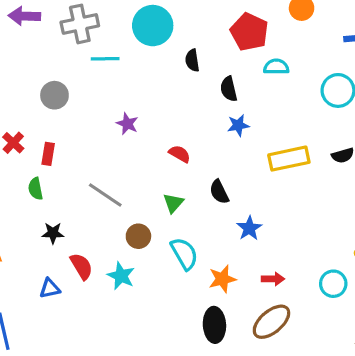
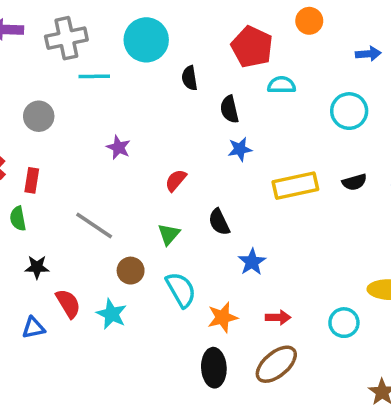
red semicircle: (180, 154) -> (176, 180), turned -80

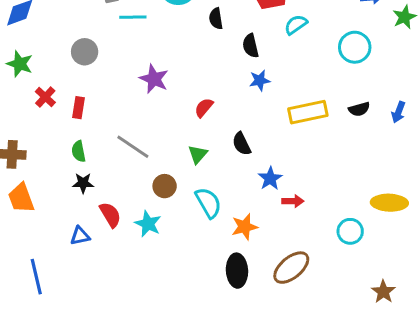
cyan semicircle: (282, 85) -> (296, 25), turned -35
purple star: (118, 147) -> (154, 79), size x1.4
green semicircle: (18, 219) -> (79, 151), moved
red arrow: (278, 317) -> (293, 201), moved

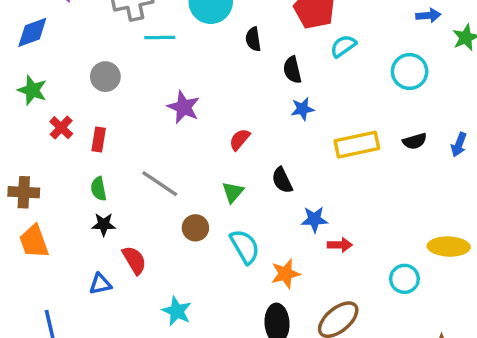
blue star: (270, 179) -> (314, 219), turned 30
cyan star: (148, 224) -> (177, 311), moved

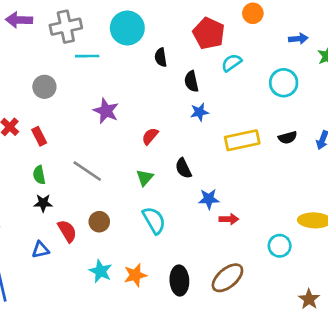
red rectangle: (99, 139) -> (39, 136), turned -36
brown circle: (195, 228) -> (99, 222), moved
orange star: (286, 274) -> (135, 275), moved

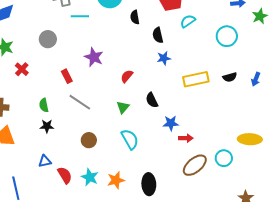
red rectangle: (39, 136) -> (67, 76), moved
red semicircle: (67, 231) -> (65, 175), moved
brown ellipse: (227, 278) -> (195, 165), moved

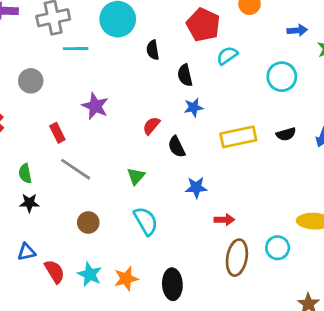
red semicircle: (127, 76) -> (151, 126), moved
black semicircle: (152, 100) -> (177, 147), moved
blue star: (171, 123) -> (196, 187), moved
brown ellipse: (195, 165) -> (237, 258), turned -40

